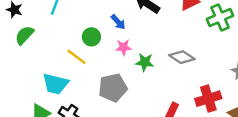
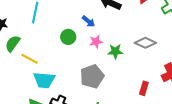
yellow line: (77, 57) -> (30, 59), moved

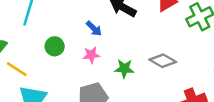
green circle: (68, 37) -> (55, 46), moved
pink star: (96, 42) -> (91, 55), moved

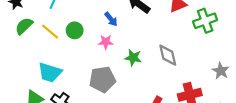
gray diamond: (163, 61) -> (168, 55), turned 40
yellow line: (17, 69) -> (50, 32), moved

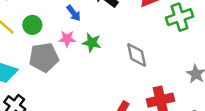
green star: (133, 58) -> (92, 43), moved
gray pentagon: (102, 79) -> (44, 57), moved

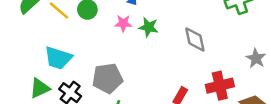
gray pentagon: (44, 57) -> (108, 78), moved

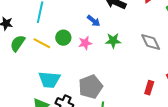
pink star: (123, 23) -> (85, 43), moved

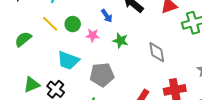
green semicircle: (18, 43) -> (23, 39), moved
cyan trapezoid: (49, 80) -> (68, 60), moved
gray pentagon: (91, 87) -> (102, 75), moved

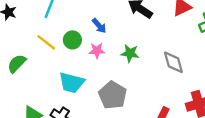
blue arrow: (107, 16) -> (99, 26), moved
gray pentagon: (102, 75) -> (113, 95), turned -30

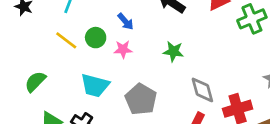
green star: (130, 53) -> (173, 51), moved
gray diamond: (173, 62) -> (202, 90), moved
green semicircle: (17, 64) -> (35, 82), moved

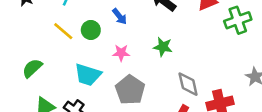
pink star: (123, 49) -> (121, 53), moved

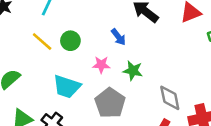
blue arrow: (120, 16) -> (118, 37), moved
green star: (163, 47) -> (133, 71), moved

